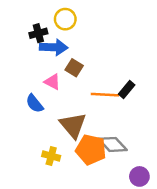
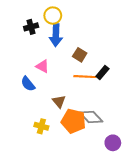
blue arrow: (54, 47) -> (56, 35), moved, turned 90
brown square: (74, 68) -> (80, 55), moved
brown triangle: (73, 125) -> (59, 101), size x0.6

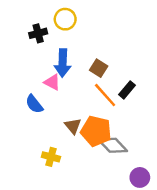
blue arrow: (56, 35) -> (63, 63), moved
orange line: (85, 77) -> (105, 95), turned 45
orange pentagon: (73, 121) -> (96, 131), moved

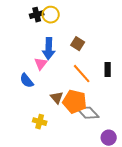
black cross: (38, 33) -> (37, 15), moved
brown square: (99, 68) -> (78, 44), moved
pink triangle: (52, 82) -> (41, 64), turned 40
black rectangle: (127, 90) -> (108, 70), moved, turned -40

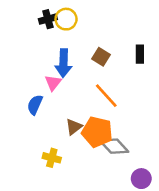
black rectangle: (108, 70) -> (140, 54), moved
blue semicircle: (27, 81) -> (35, 105), turned 63
brown triangle: (57, 98) -> (74, 127), turned 32

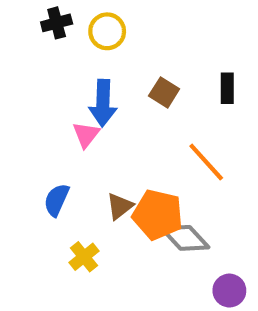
black cross: (48, 19) -> (57, 23), moved
orange line: (106, 96) -> (206, 162), moved
blue semicircle: (35, 105) -> (57, 200), moved
yellow cross: (52, 158) -> (84, 257), turned 36

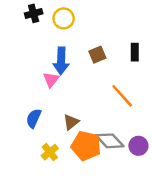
brown square: (164, 92) -> (97, 55), turned 35
orange pentagon: (158, 215) -> (86, 146), moved
purple circle: (229, 291) -> (138, 146), moved

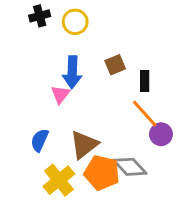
black rectangle: (135, 52) -> (145, 81), moved
brown triangle: (71, 122) -> (84, 145), size x1.5
purple circle: (138, 146) -> (161, 134), moved
yellow cross: (50, 152) -> (59, 180), size x1.5

